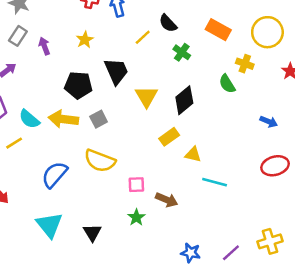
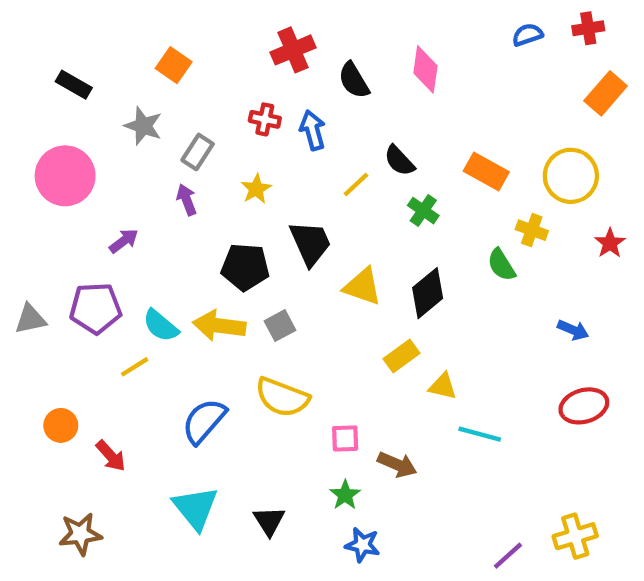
gray rectangle: (18, 36) -> (198, 152), moved
yellow triangle: (146, 96) -> (362, 287), turned -40
blue star: (191, 253) -> (362, 545), moved

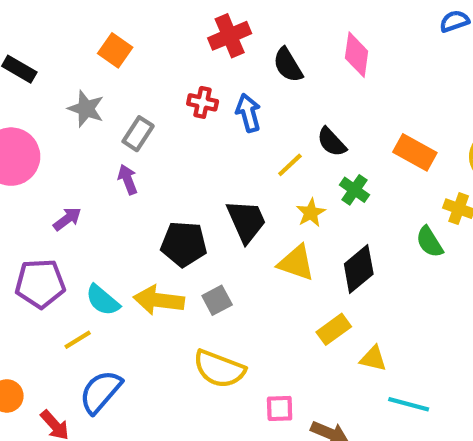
yellow star: (256, 189) -> (311, 213), moved
blue semicircle: (204, 421) -> (101, 392), moved

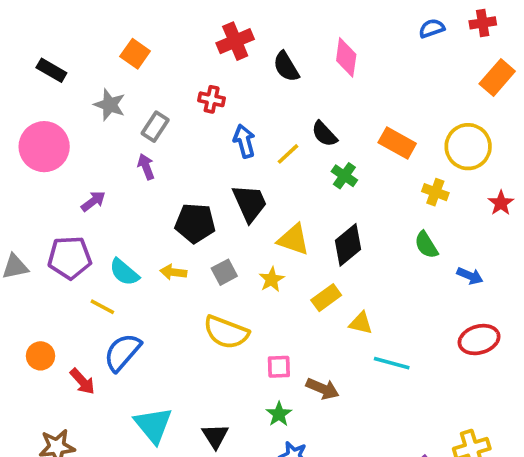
blue arrow: (248, 113) -> (244, 141), moved
yellow star: (311, 213) -> (272, 279), moved
green semicircle: (429, 242) -> (426, 245), moved
yellow arrow: (159, 300) -> (173, 272), size x0.6
yellow line: (78, 340) -> (102, 307), turned 60

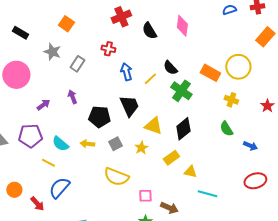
yellow circle: (468, 147) -> (238, 67), moved
purple arrow: (146, 167) -> (72, 97), moved
green cross: (344, 176) -> (181, 91), size x1.5

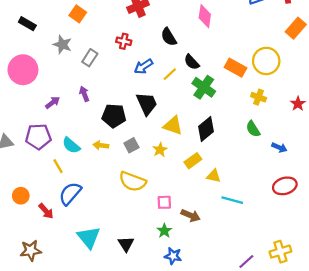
black semicircle: (149, 31) -> (169, 37), moved
blue arrow: (126, 72) -> (143, 66), turned -108
yellow line: (48, 163) -> (58, 166), turned 32

